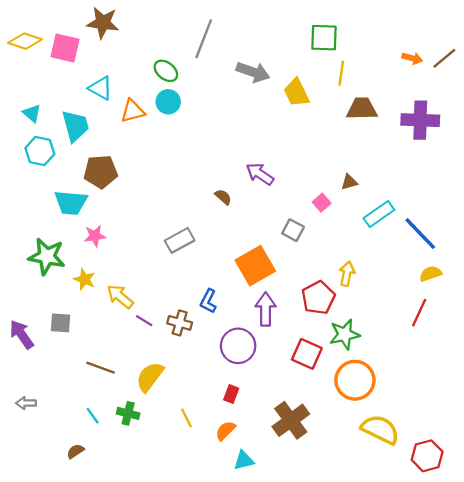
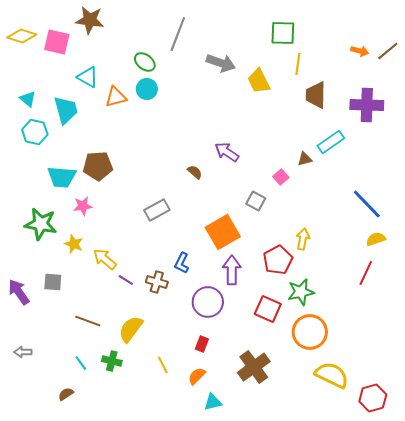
brown trapezoid: (362, 109) -> (316, 95), turned -88
brown pentagon: (101, 172) -> (98, 166), moved
cyan rectangle: (379, 214) -> (331, 142), moved

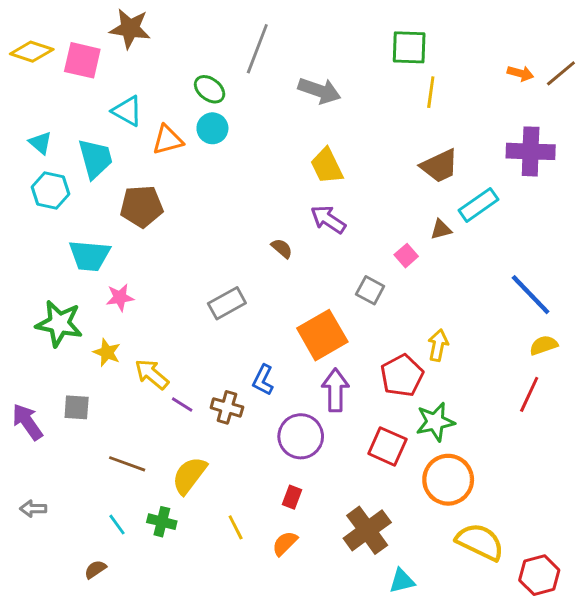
yellow trapezoid: (259, 81) -> (327, 166), moved
brown trapezoid: (316, 95) -> (439, 166), moved, turned -116
brown pentagon: (98, 166) -> (142, 206), moved
cyan triangle: (213, 402) -> (402, 581), moved

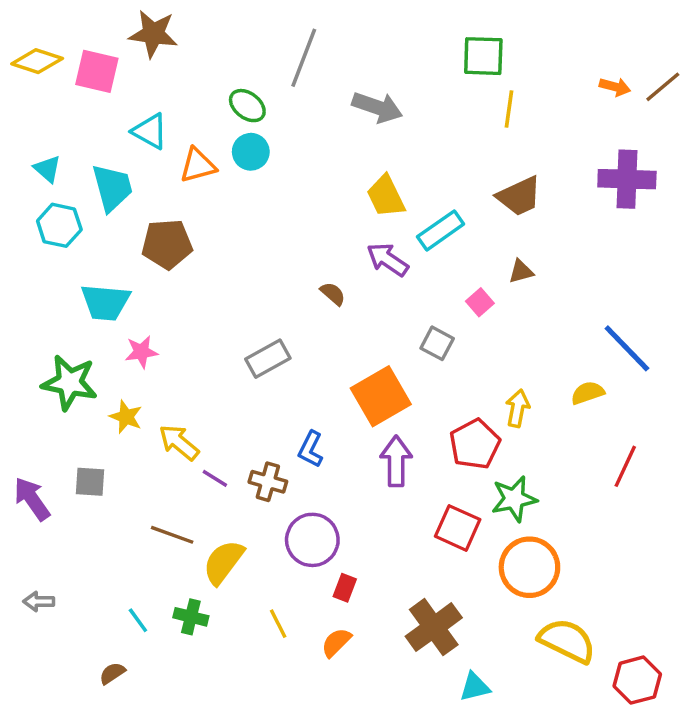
cyan rectangle: (479, 205) -> (441, 230), moved
yellow semicircle: (544, 345) -> (588, 393), moved
purple circle: (301, 436) -> (312, 540), moved
brown line: (127, 464) -> (172, 535), moved

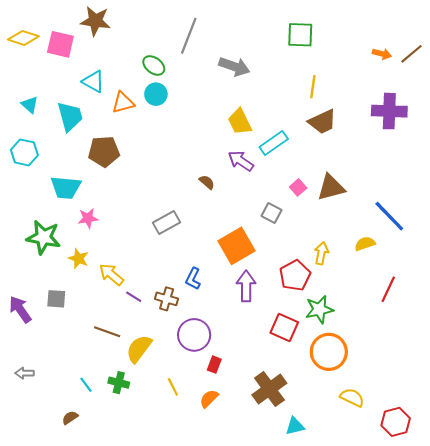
yellow line: (509, 109) -> (313, 87), moved
cyan hexagon: (59, 225) -> (24, 152), moved
brown triangle: (521, 271) -> (331, 187), moved, size x1.8
yellow semicircle: (567, 641) -> (352, 397), size x0.7

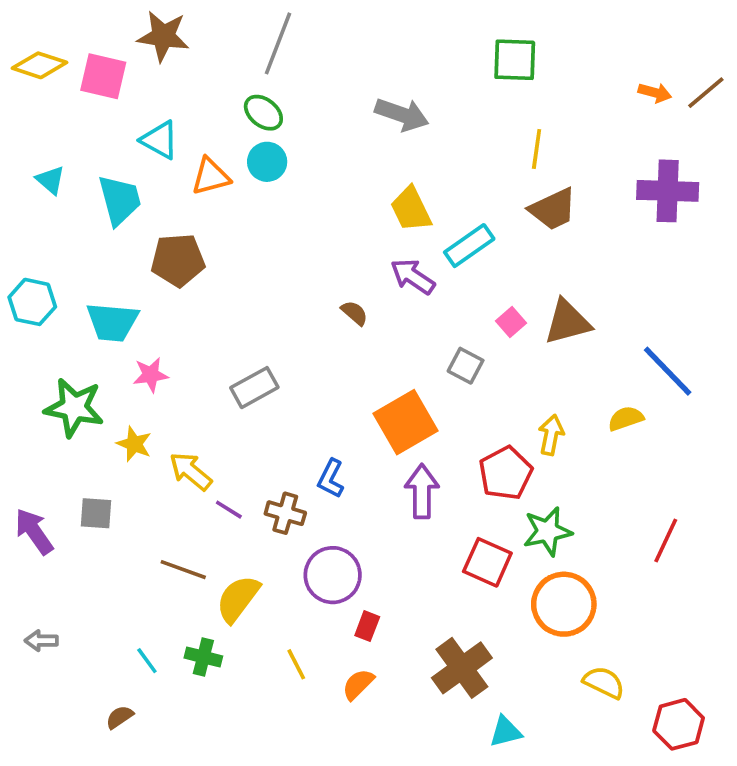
gray line: (189, 36) -> (278, 43), moved
cyan hexagon: (24, 152) -> (32, 302), moved
gray rectangle: (167, 222) -> (254, 388), moved
red line: (388, 289) -> (666, 540), moved

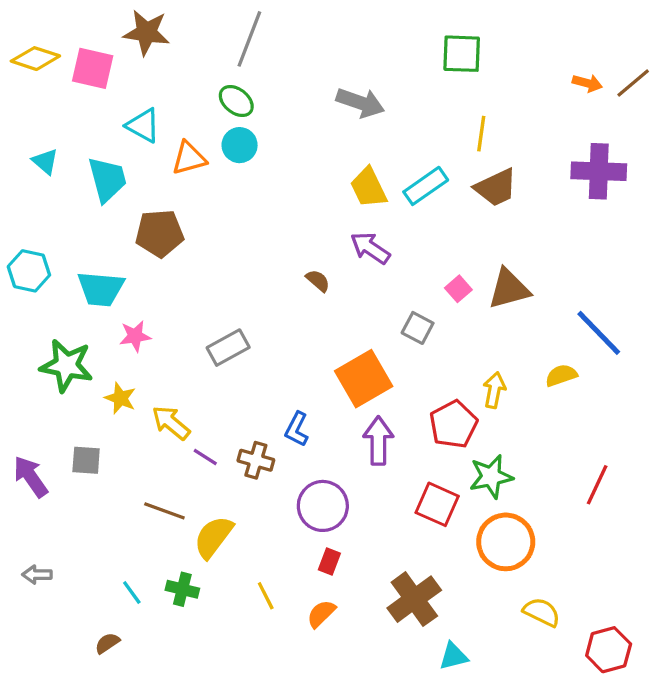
cyan rectangle: (469, 246) -> (426, 186), moved
purple circle: (333, 575) -> (323, 506), moved

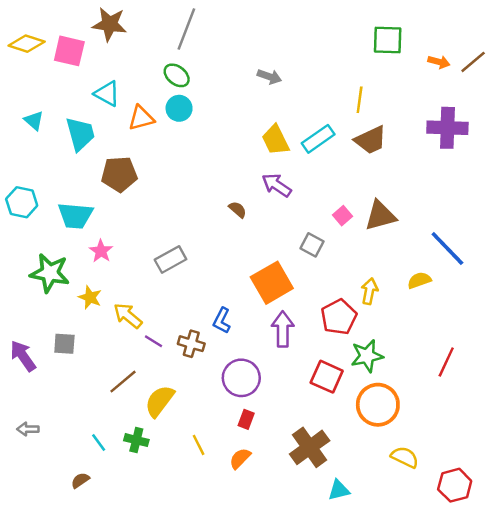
green square: (462, 54) -> (388, 40), moved
gray arrow: (360, 103) -> (269, 77), size x0.7
pink star: (135, 336) -> (101, 251), turned -30
brown line: (164, 511) -> (123, 382), turned -60

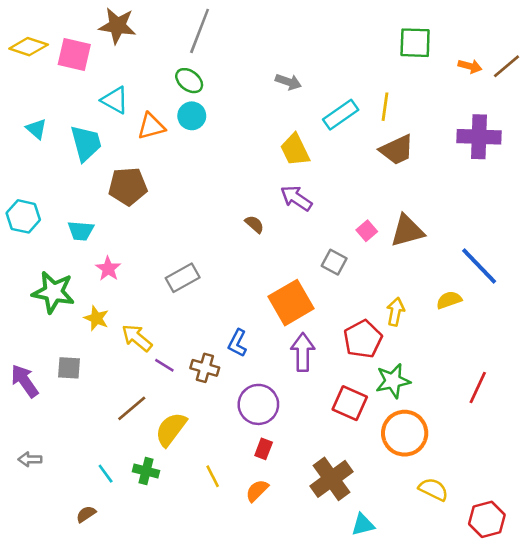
cyan rectangle: (318, 139) -> (341, 115), moved
cyan trapezoid: (75, 216) -> (81, 231), size x0.7

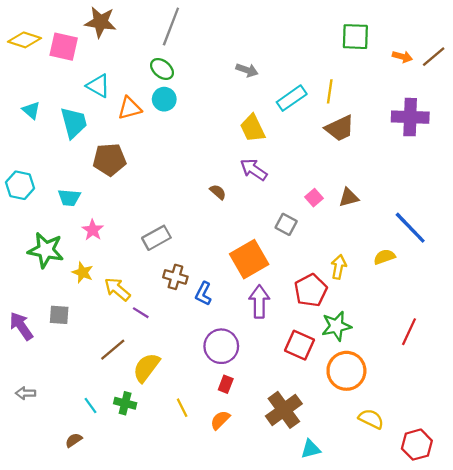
brown triangle: (407, 231) -> (349, 198), size x0.7
brown cross: (205, 368) -> (175, 277), moved

